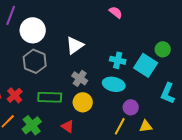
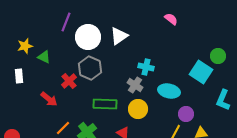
white triangle: (75, 45) -> (119, 36), moved
cyan cross: (118, 60) -> (146, 67), moved
red cross: (15, 95) -> (69, 81), moved

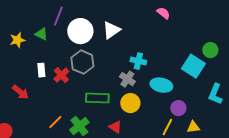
green triangle: (44, 57) -> (41, 34), moved
white rectangle: (19, 76) -> (41, 70), moved
red arrow: (49, 99) -> (20, 92), moved

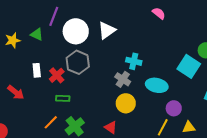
green rectangle: (97, 98) -> (63, 98), moved, size x0.6

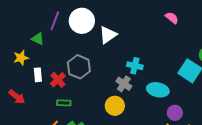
pink semicircle: (159, 13) -> (172, 18), moved
white circle: (76, 31) -> (82, 21), moved
yellow star: (13, 40) -> (21, 58), moved
yellow circle: (126, 103) -> (115, 106), moved

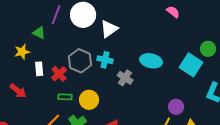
cyan cross: (135, 66) -> (105, 60), moved
cyan ellipse: (158, 90) -> (151, 61), moved
yellow circle: (115, 106) -> (89, 100), moved

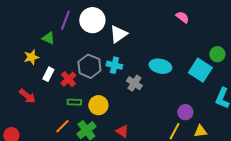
white rectangle: (39, 69) -> (48, 74), turned 32

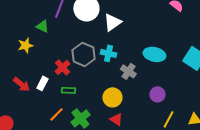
white rectangle: (48, 74) -> (42, 83), moved
yellow circle: (98, 105) -> (112, 97), moved
purple circle: (185, 112) -> (157, 94), moved

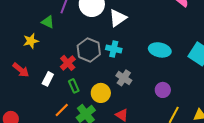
gray cross: (128, 71) -> (124, 78), moved
red arrow: (21, 84) -> (21, 70), moved
green rectangle: (68, 90) -> (74, 86), turned 64
yellow circle: (112, 97) -> (101, 93), moved

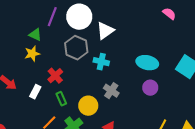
yellow star: (31, 41) -> (32, 54), moved
gray hexagon: (89, 50) -> (76, 48), moved
purple circle: (163, 90) -> (150, 88), moved

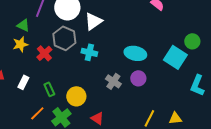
red cross: (55, 76) -> (44, 53), moved
gray cross: (111, 91) -> (113, 81), moved

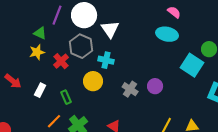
white triangle: (93, 21) -> (110, 29), turned -30
cyan ellipse: (135, 53) -> (167, 34), moved
yellow circle: (76, 96) -> (93, 81), moved

